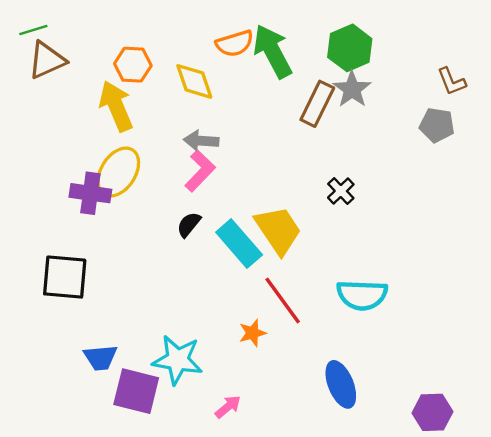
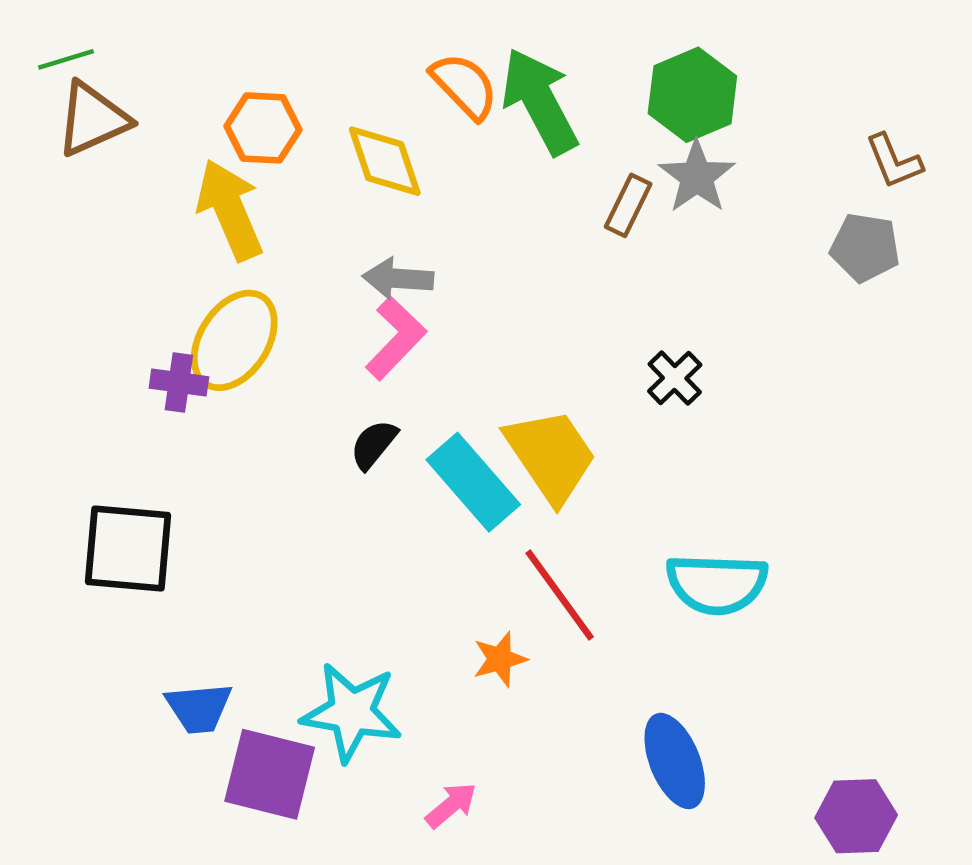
orange semicircle: (235, 43) -> (464, 86), turned -117
brown rectangle: (317, 104) -> (628, 205), size x0.7
purple cross: (90, 193) -> (179, 382), size x0.7

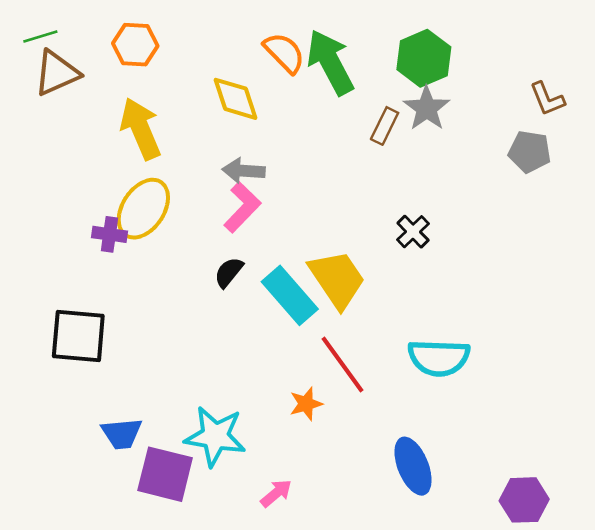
orange hexagon: (263, 128) -> (135, 45), moved

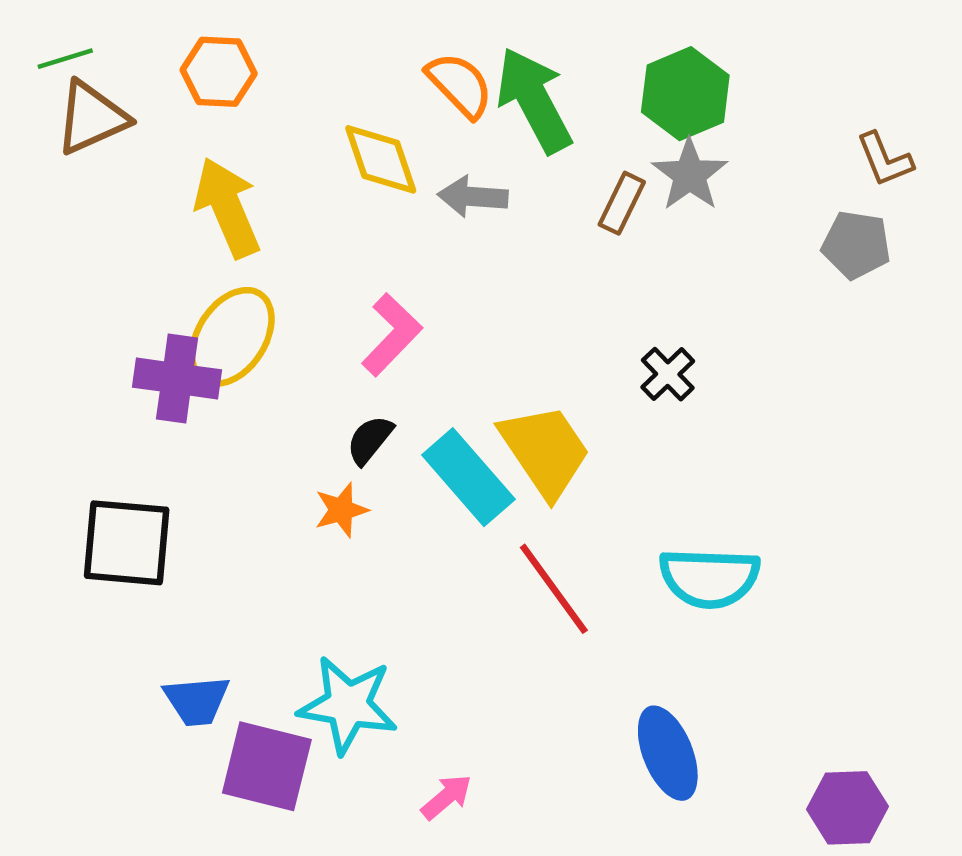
gray arrow: (244, 171) -> (473, 197), moved
purple cross: (109, 234) -> (177, 378), size x1.5
orange star: (306, 404) -> (341, 510), moved

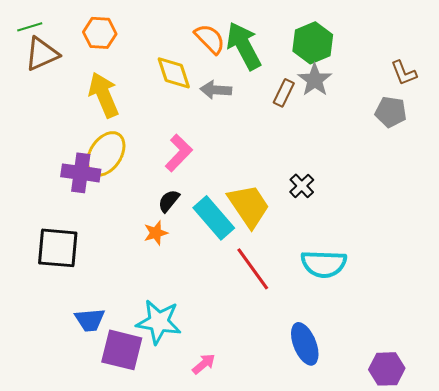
black cross: (668, 374) -> (302, 186), moved

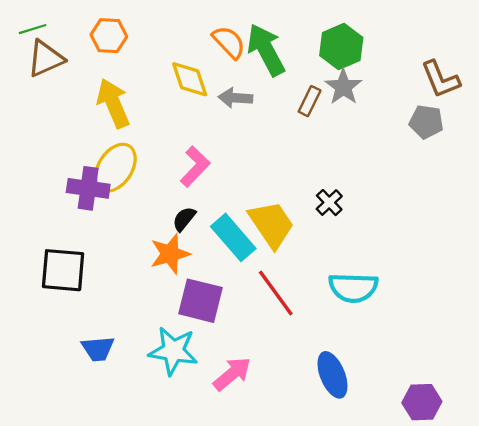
brown L-shape: (404, 73) -> (440, 79), size x1.4
orange star: (156, 233) -> (170, 254), size x1.5
purple square: (122, 350) -> (201, 301), moved
pink arrow: (204, 364) -> (232, 374), moved, size x1.5

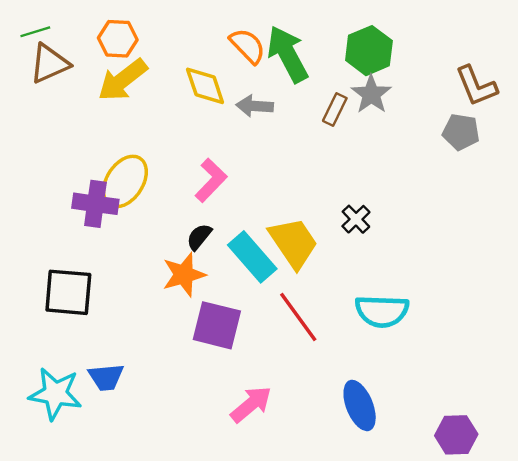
yellow arrow: (113, 103) -> (123, 80), moved, turned -105
cyan star: (173, 351) -> (55, 394), moved

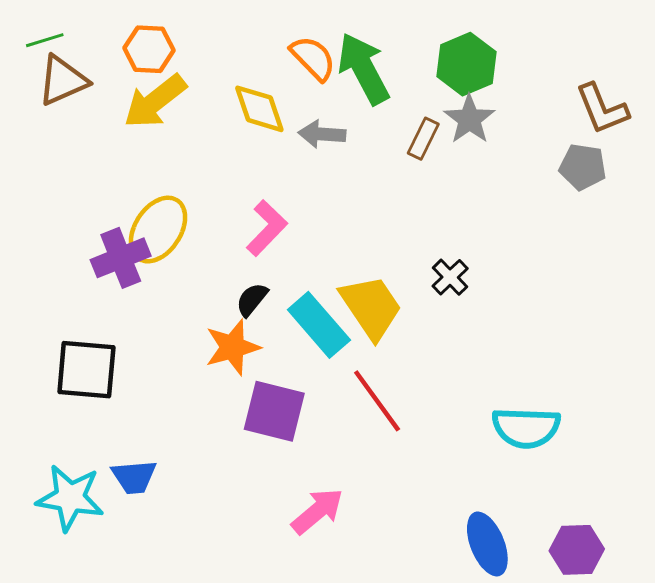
purple cross: (95, 204) -> (121, 258), turned -30
cyan semicircle: (382, 311) -> (526, 428), moved
blue ellipse: (360, 405) -> (487, 544), moved

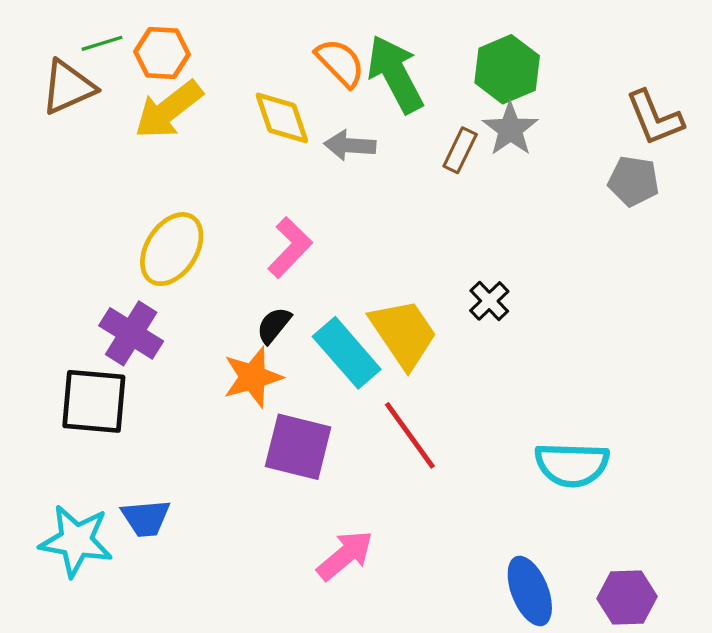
green line: (45, 40) -> (102, 43), moved
purple cross: (121, 258) -> (131, 333), moved, turned -36

